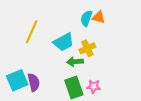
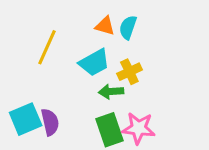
orange triangle: (99, 17) -> (105, 26), moved
pink star: (94, 86) -> (139, 128), size x1.5

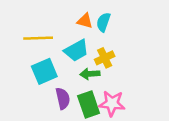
yellow line: (47, 47) -> (38, 38), turned 64
cyan square: (26, 119) -> (44, 71), moved
purple semicircle: (50, 122) -> (63, 98), moved

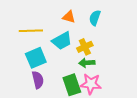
cyan semicircle: (103, 22) -> (95, 18), moved
green arrow: (90, 74) -> (87, 63), moved
purple semicircle: (63, 98) -> (38, 80), moved

